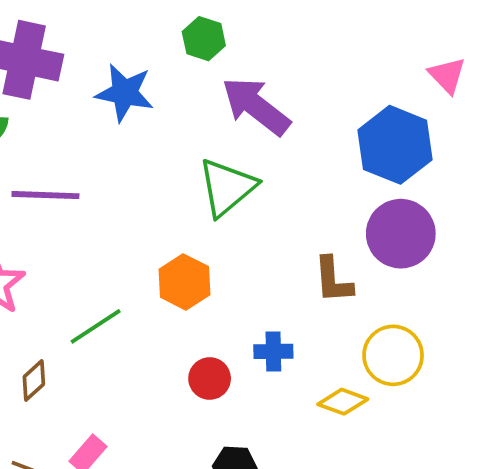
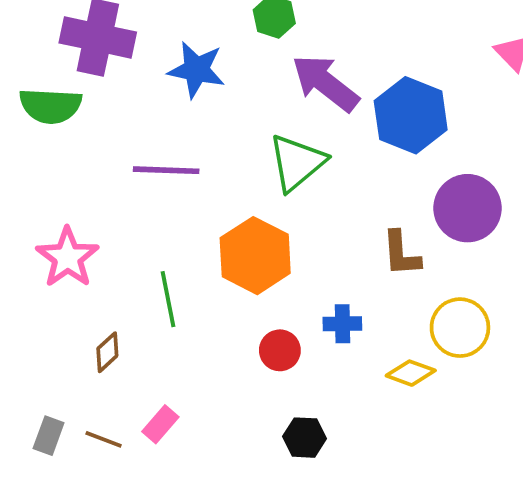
blue hexagon: (395, 145) -> (411, 115), moved
purple line: (45, 195) -> (166, 170), moved
orange hexagon: (184, 282) -> (255, 256), size x1.4
green line: (96, 326) -> (168, 299), turned -68

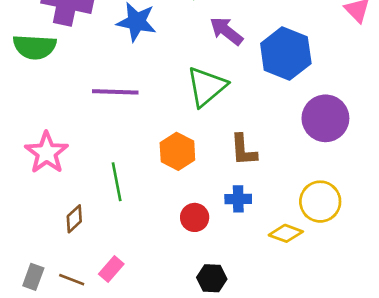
purple arrow: (325, 83) -> (226, 31), size x0.7
brown L-shape: (401, 254) -> (244, 150), moved
orange hexagon: (255, 256) -> (177, 151), size x0.7

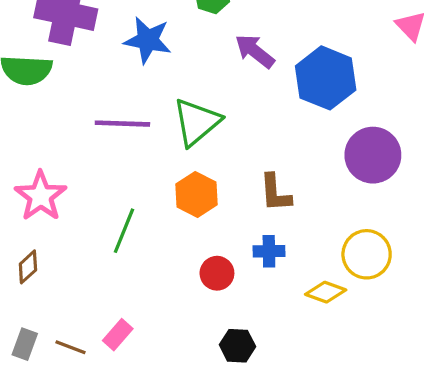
green triangle: (206, 87) -> (196, 122), moved
green line: (117, 182) -> (124, 231), turned 33
brown diamond: (74, 219) -> (28, 267), moved

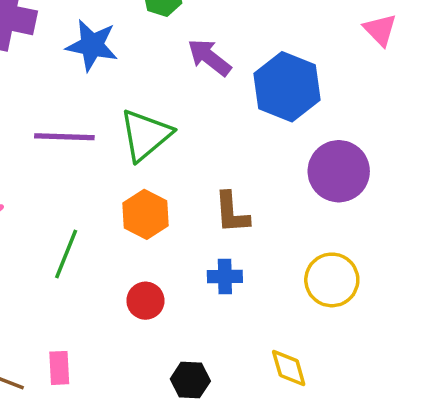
red circle: (217, 273) -> (145, 301), moved
yellow diamond: (326, 292) -> (289, 368), moved, turned 54
pink rectangle: (118, 335) -> (59, 368), turned -44

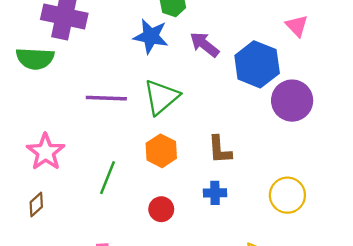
pink triangle: (380, 30) -> (297, 26), moved
blue star: (92, 45) -> (151, 36), moved
purple circle: (339, 171) -> (292, 101), moved

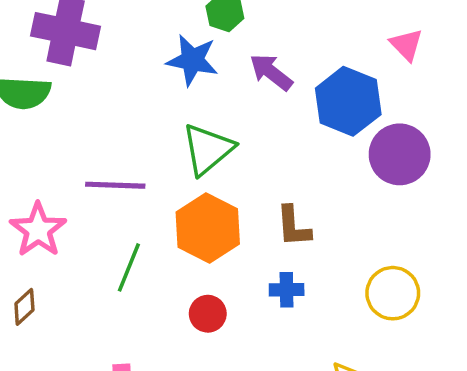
purple line: (106, 98) -> (115, 185), moved
orange hexagon: (161, 151) -> (208, 228), size x1.4

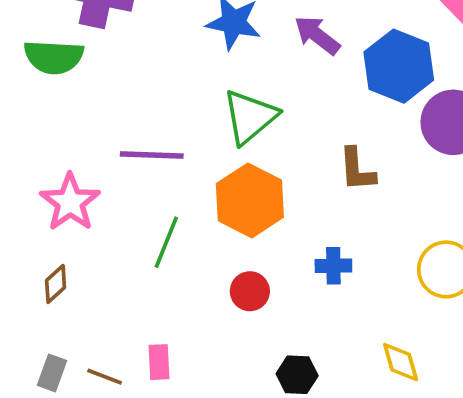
brown L-shape: (293, 226) -> (357, 170), moved

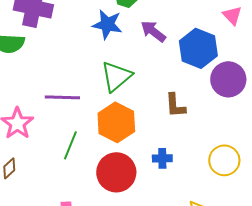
red circle: (250, 291) -> (116, 172), size x1.8

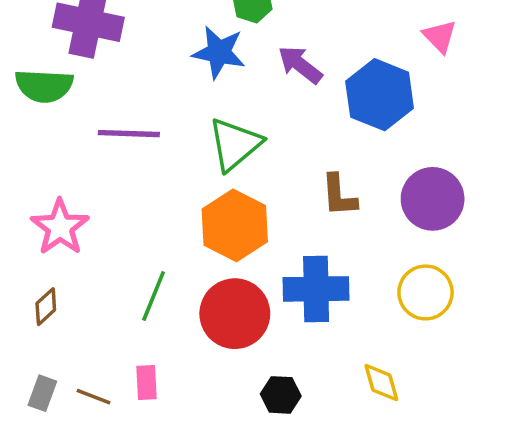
purple circle: (228, 79) -> (433, 199), moved
purple line: (62, 97) -> (129, 134), moved
green line: (70, 145) -> (154, 296), moved
blue cross: (162, 158) -> (316, 289), size x1.8

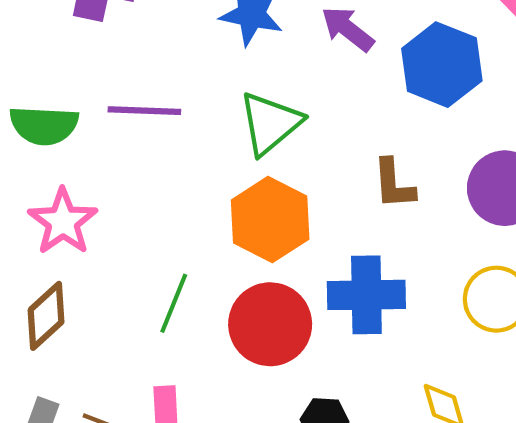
green semicircle: (44, 86) -> (44, 125), moved
brown diamond: (46, 307) -> (46, 316), size x1.5

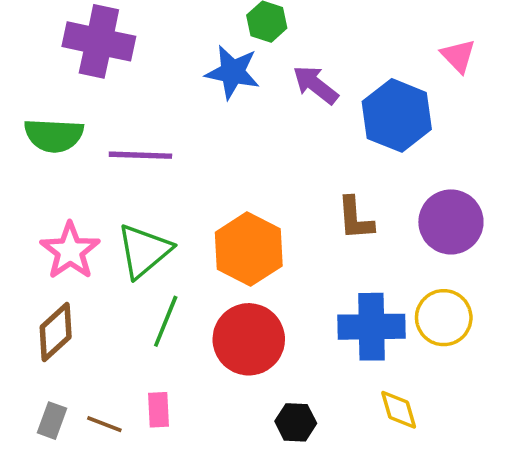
green triangle: (270, 123) -> (144, 251), moved
green semicircle: (44, 125) -> (54, 135), moved
blue cross: (366, 295) -> (372, 327), moved

